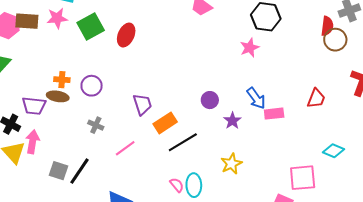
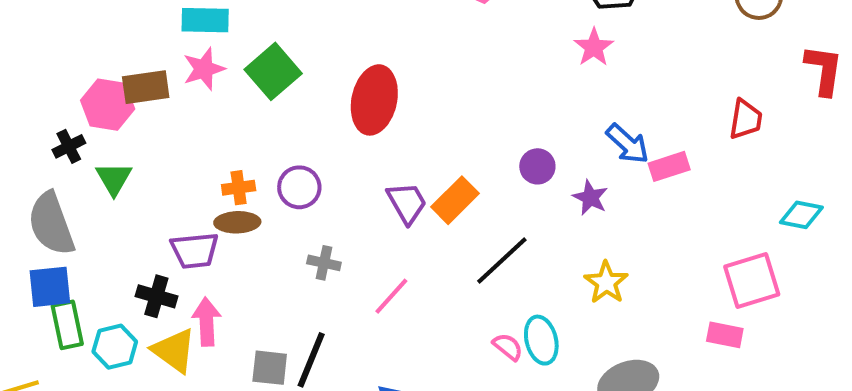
red ellipse: (126, 35) -> (374, 100), moved, size x1.4
orange rectangle: (165, 123) -> (455, 200), moved

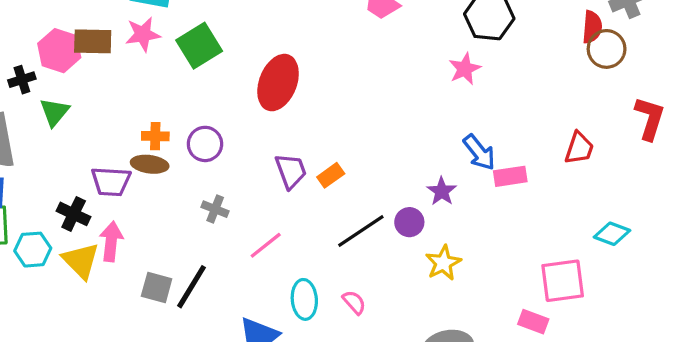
purple circle: (537, 166) -> (409, 222), moved
orange rectangle: (455, 200) -> (331, 175), size x0.7
cyan ellipse: (541, 340) -> (304, 299), moved

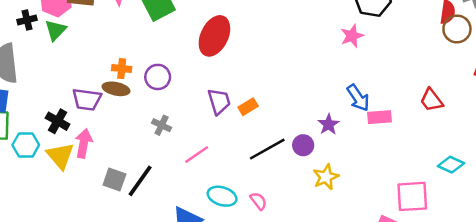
green triangle: (54, 112) -> (55, 30), moved
red trapezoid: (579, 148) -> (432, 100), turned 120
cyan ellipse: (304, 299) -> (222, 196), turned -72

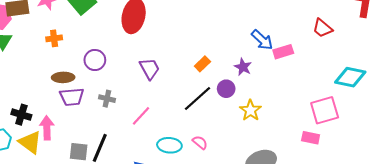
orange cross: (122, 69) -> (54, 38), moved
purple trapezoid: (87, 99) -> (72, 97), moved
orange rectangle: (248, 107) -> (202, 64), moved
cyan diamond: (451, 165) -> (350, 77), size x1.4

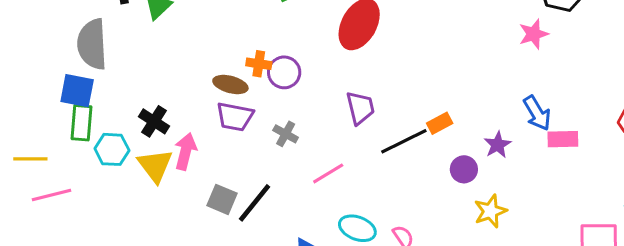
orange cross: (54, 38) -> (259, 64), moved
black line: (198, 98) -> (404, 141), moved

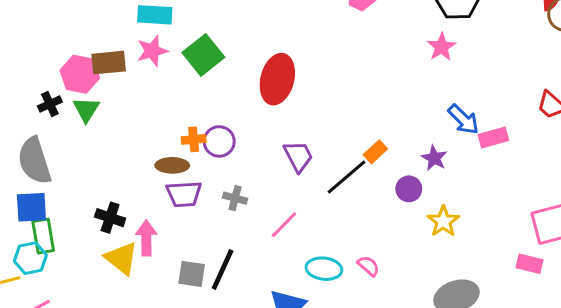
cyan hexagon: (112, 149) -> (30, 258), moved

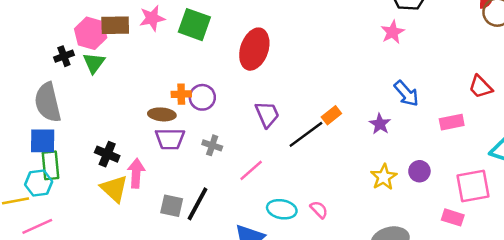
green square: (203, 55) -> (194, 25), turned -36
pink rectangle: (493, 137) -> (452, 122), moved
purple circle: (409, 189) -> (419, 171), moved

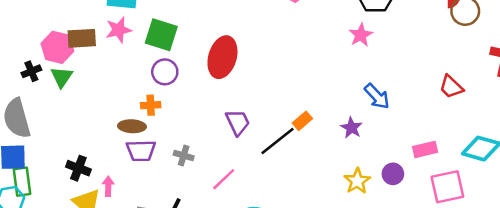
purple circle: (202, 97) -> (165, 72), moved
pink rectangle: (452, 122) -> (425, 149), moved
pink arrow: (136, 173) -> (108, 186), size x0.7

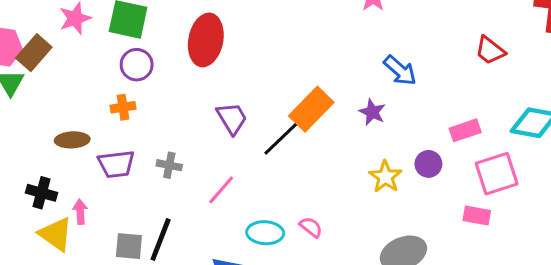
brown rectangle: (82, 38) -> (34, 53), moved, turned -40
orange rectangle: (302, 121) -> (311, 109), size x1.8
brown ellipse: (132, 126) -> (72, 140), moved

